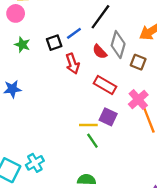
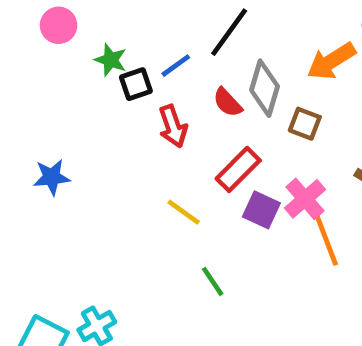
green star: (22, 45) -> (111, 60), moved
red rectangle: (105, 85) -> (238, 169), turned -75
purple square: (108, 117) -> (261, 210), moved
yellow line: (88, 125) -> (184, 212), moved, turned 36

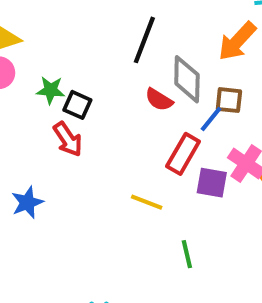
blue line: (176, 66) -> (211, 119), moved
black square: (136, 84) -> (77, 105), turned -32
red arrow: (173, 126) -> (68, 139), moved
green line: (213, 281) -> (187, 254), turned 36

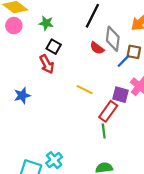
green star: (51, 90) -> (46, 23), moved
red rectangle: (183, 154) -> (108, 111), moved
yellow line: (147, 202) -> (85, 90), moved

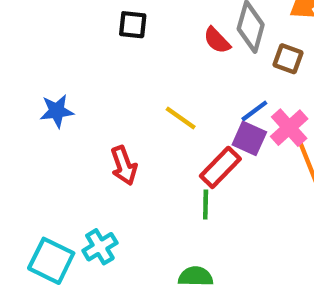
black square: (54, 47) -> (133, 25), turned -32
blue line: (123, 61) -> (254, 111), moved
red arrow: (47, 64) -> (124, 166), moved

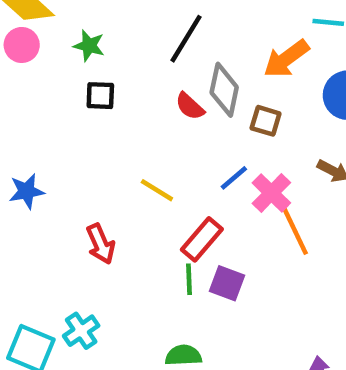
purple square: (249, 138) -> (227, 283), moved

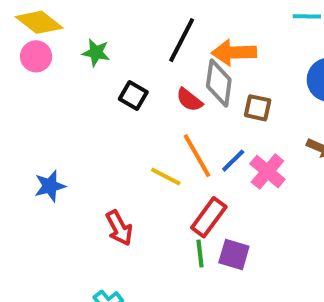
orange arrow: (286, 59) -> (234, 53), moved, turned 39
black square: (100, 96) -> (133, 95), moved, turned 32
orange line: (295, 230) -> (197, 156), moved

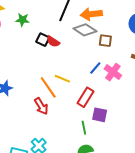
gray diamond: (219, 83) -> (85, 30), turned -60
red semicircle: (189, 100) -> (53, 42), moved
orange line: (197, 156) -> (48, 87), moved
green line: (200, 254) -> (84, 128), moved

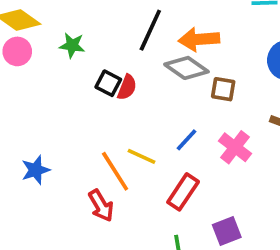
red semicircle: (53, 42) -> (127, 87), turned -104
blue line: (95, 68) -> (186, 140), moved
purple square: (100, 115) -> (227, 231), moved, turned -35

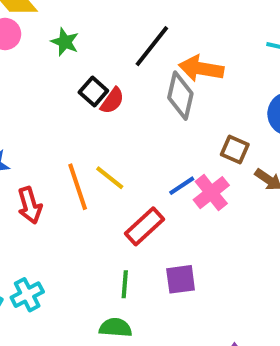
gray diamond: (186, 68) -> (180, 96), turned 54
brown square: (223, 89) -> (235, 150), moved
blue line: (186, 140) -> (182, 186), moved
red arrow: (101, 206) -> (30, 205), moved

